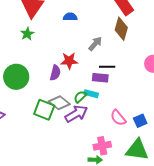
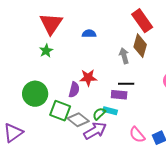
gray arrow: (95, 44) -> (124, 56), moved, turned -56
green square: (44, 110) -> (60, 111), moved

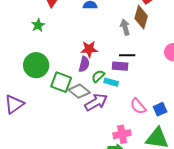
green star: (46, 51) -> (38, 25), moved
purple semicircle: (74, 90) -> (84, 64), moved
green semicircle: (99, 114) -> (98, 76), moved

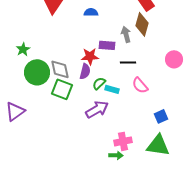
green star: (38, 25) -> (23, 49), moved
purple rectangle: (120, 66) -> (107, 45), moved
gray diamond: (79, 91) -> (60, 69), moved, turned 40
pink semicircle: (138, 106) -> (140, 85), moved

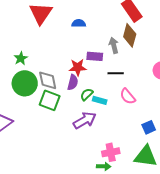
green star: (23, 49) -> (21, 58), moved

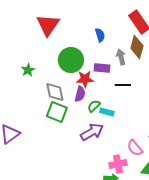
blue semicircle: (79, 23) -> (100, 35), moved, turned 72
green circle: (25, 83) -> (71, 60), moved
pink semicircle: (128, 96) -> (135, 148), moved

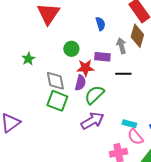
green circle: (71, 60) -> (71, 49), size x0.6
green semicircle: (94, 106) -> (94, 95), size x1.5
cyan rectangle: (107, 112) -> (129, 124), moved

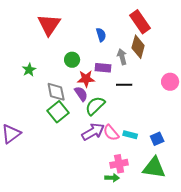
purple semicircle: (80, 83) -> (81, 94), turned -49
green square: (57, 101) -> (58, 112), turned 30
pink semicircle: (135, 137) -> (111, 133), moved

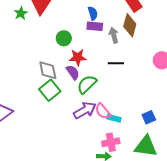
purple rectangle: (103, 68) -> (95, 26), moved
green star: (29, 70) -> (21, 13), moved
cyan rectangle: (130, 135) -> (114, 118), moved

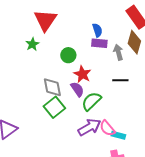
green star: (21, 13) -> (32, 44), moved
red star: (78, 57) -> (82, 74), turned 30

